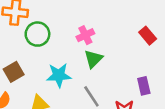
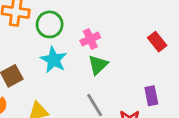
green circle: (37, 34) -> (50, 24), moved
cyan star: (59, 75) -> (54, 60), moved, turned 30

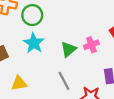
pink cross: (90, 39) -> (91, 45), moved

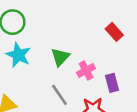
pink cross: (91, 45) -> (86, 71), moved

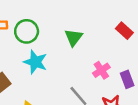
green triangle: (60, 57) -> (73, 37), moved

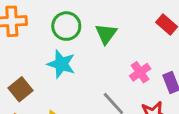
green circle: (27, 31) -> (66, 26), moved

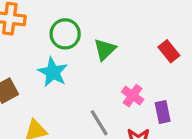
pink cross: (140, 72) -> (133, 96), turned -30

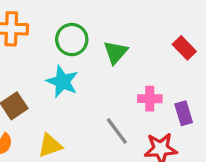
pink cross: (133, 96) -> (150, 99), turned -30

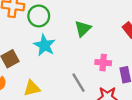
green circle: (72, 40) -> (39, 16), moved

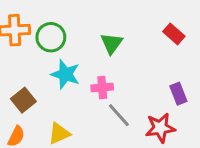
pink cross: (103, 63) -> (102, 87), moved

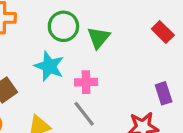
green circle: (51, 37) -> (63, 26), moved
gray line: (119, 115) -> (84, 114), moved

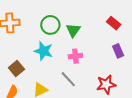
pink cross: (86, 82) -> (75, 56), moved
purple rectangle: (164, 93) -> (118, 51), moved

